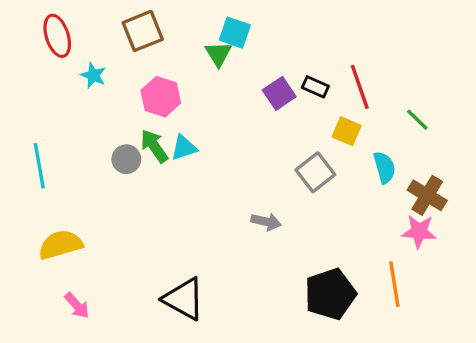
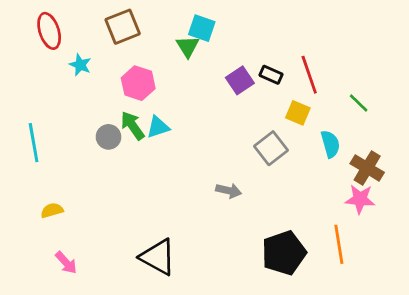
yellow semicircle: (61, 245) -> (52, 210), size x0.6

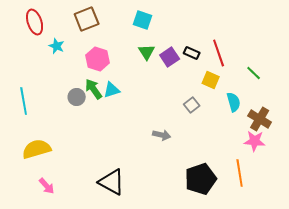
green triangle: (188, 46) -> (147, 52), moved
gray square: (271, 148) -> (192, 105), size x0.7
yellow semicircle: (52, 210) -> (37, 149), size x1.8

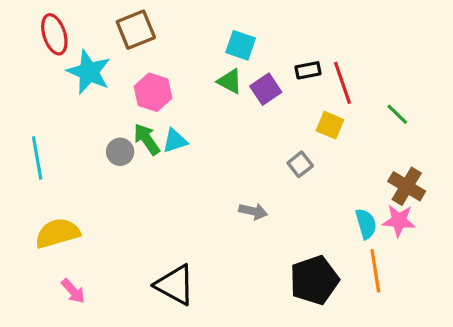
cyan square: (143, 20) -> (241, 45), moved
cyan star: (57, 46) -> (89, 72), size x1.8
green triangle: (147, 52) -> (230, 81), turned -30
black rectangle: (192, 53) -> (308, 70), moved, turned -35
cyan semicircle: (234, 102) -> (366, 224), moved

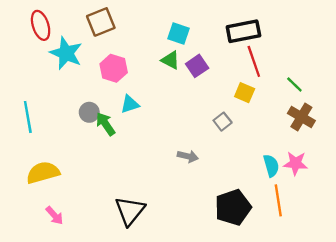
black rectangle: (308, 70) -> (243, 31), moved, size x1.8
green arrow: (147, 139) -> (105, 124), moved
brown cross: (407, 186) -> (301, 117), moved
black triangle: (175, 285) -> (130, 211), turned 40

